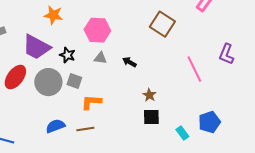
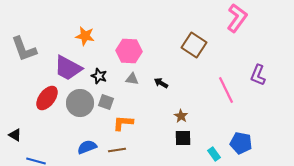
blue pentagon: (209, 122) -> (241, 143), turned 30

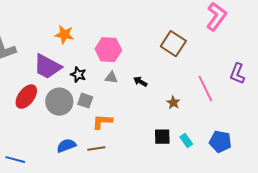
brown star: (181, 116) -> (173, 103), moved
cyan rectangle: (214, 154) -> (186, 141), moved

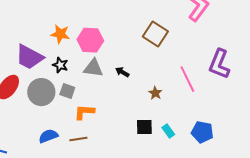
orange star: (64, 35) -> (60, 34), moved
purple L-shape: (237, 74) -> (219, 64), size x1.4
gray triangle: (111, 78) -> (93, 68), size x1.5

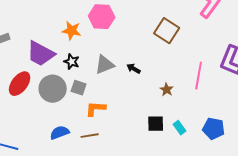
pink hexagon: (90, 40) -> (102, 17), moved
gray triangle: (93, 68) -> (105, 65), turned -30
pink line: (187, 79) -> (199, 76), turned 36

